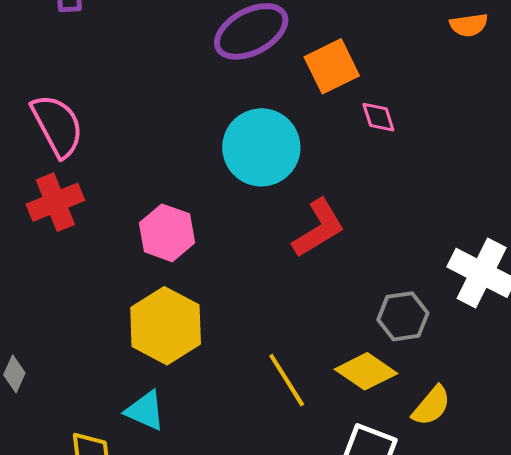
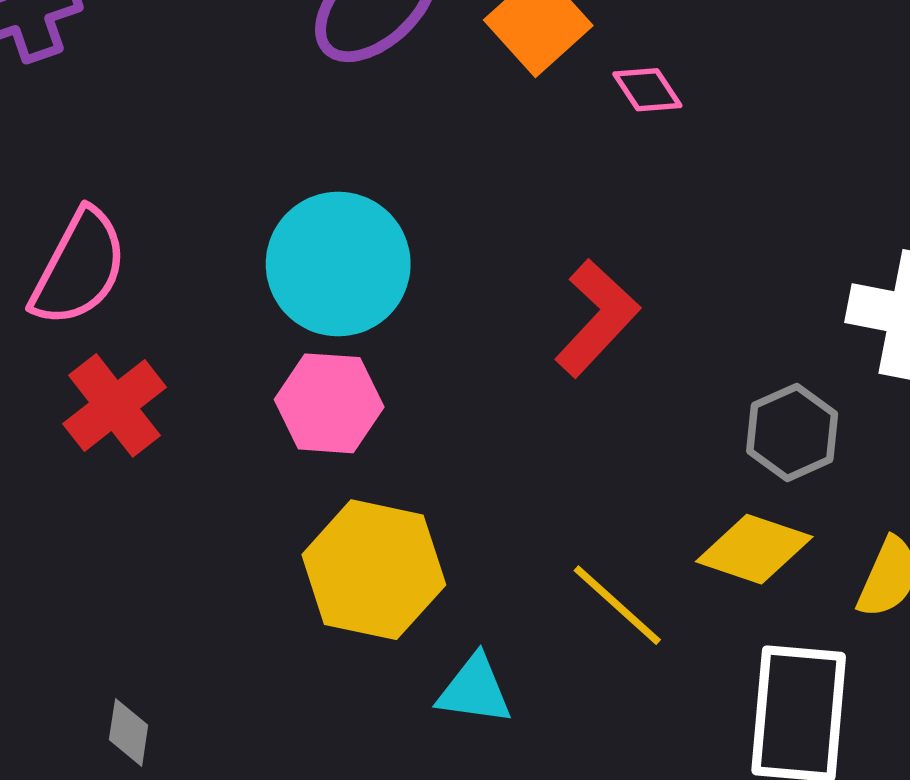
pink semicircle: (57, 126) -> (79, 268), turned 72
cyan circle: (261, 147) -> (338, 264), moved
cyan triangle: (145, 411) -> (474, 690), moved

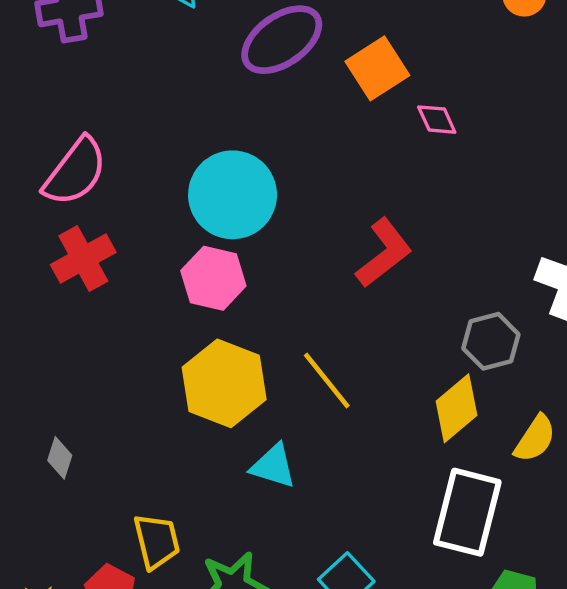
yellow diamond: (754, 549) -> (456, 408), turned -68
yellow line: (617, 605) -> (327, 381), moved

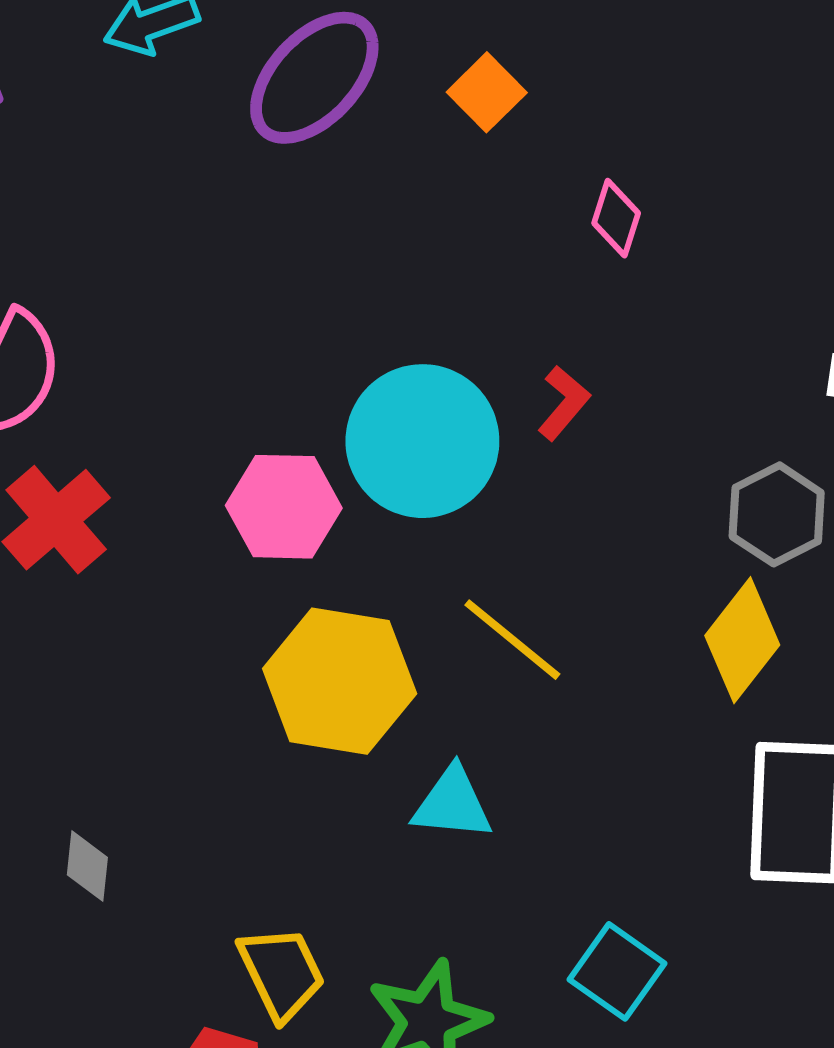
orange square: (377, 68) -> (487, 92), size x0.7
pink diamond: (437, 120) -> (616, 218), moved, turned 54
cyan circle: (233, 195) -> (422, 441), moved
red L-shape: (384, 253) -> (564, 403), size x0.6

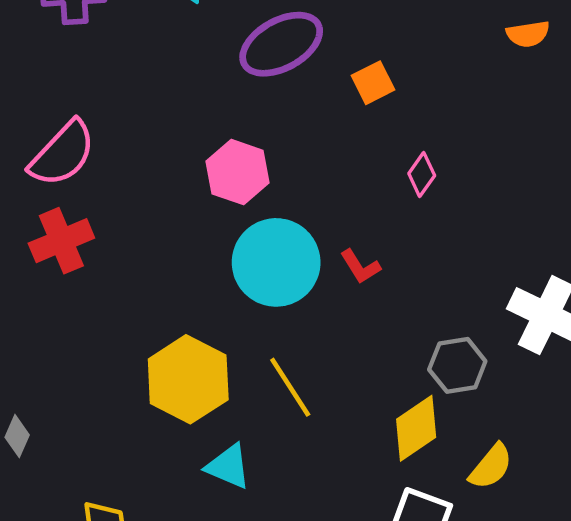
red L-shape: (564, 403) -> (360, 267), turned 90
pink hexagon: (284, 507) -> (238, 172), moved

